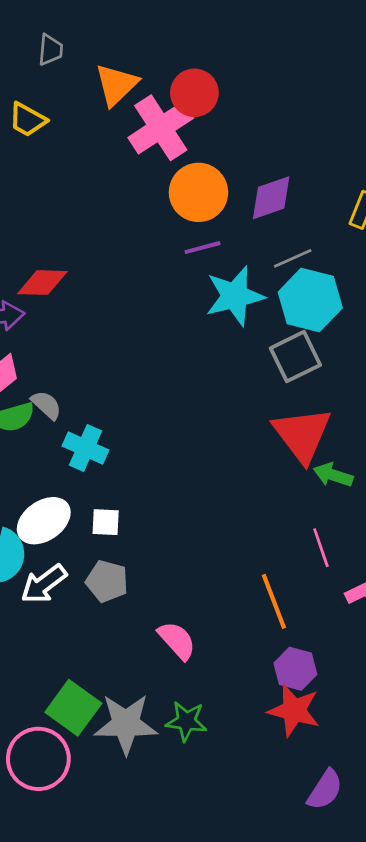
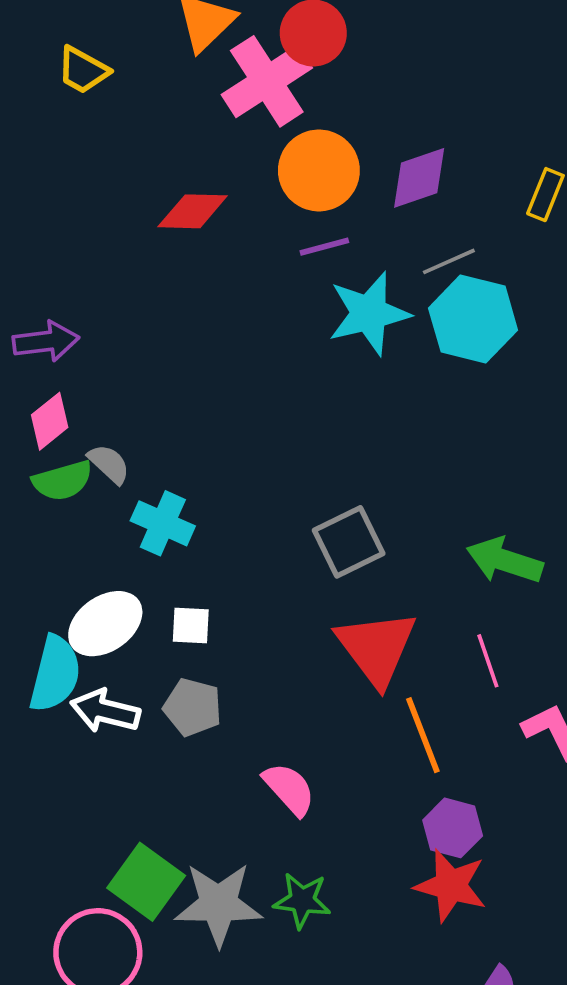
red diamond: (42, 283) -> (193, 211), moved
gray square: (295, 357) -> (349, 542), moved
red triangle: (302, 435) -> (376, 648), moved
green arrow: (333, 475) -> (505, 560), size x1.4
white arrow: (44, 584) -> (105, 711), turned 51

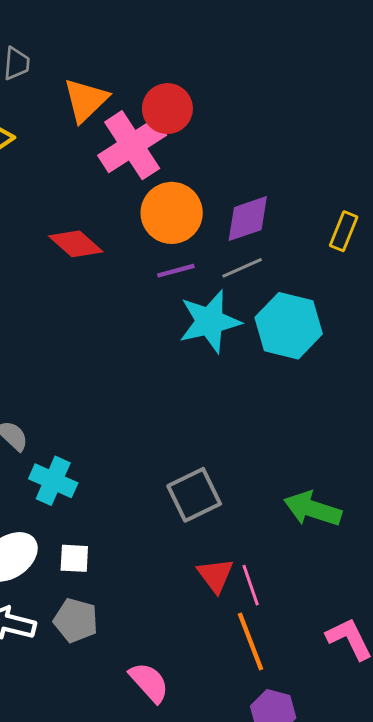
red diamond: (193, 211) -> (76, 244), turned 40
gray line: (449, 261) -> (242, 268), moved
red triangle: (376, 648) -> (215, 575), size x0.6
pink line: (488, 661) -> (251, 585), moved

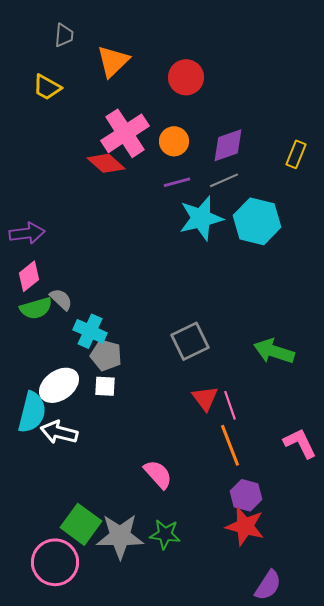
red circle: (167, 109) -> (186, 77), moved
pink cross: (132, 145) -> (125, 133), moved
orange circle: (172, 213) -> (174, 141), size x0.7
gray pentagon: (76, 620) -> (106, 355), moved

